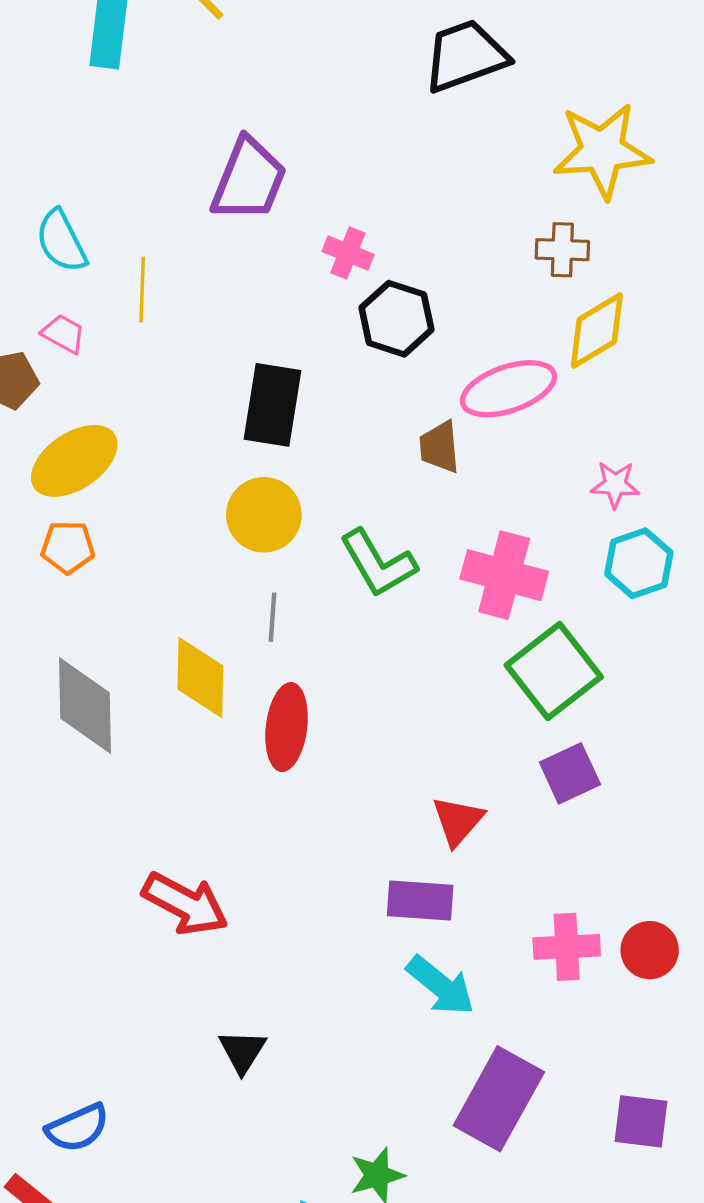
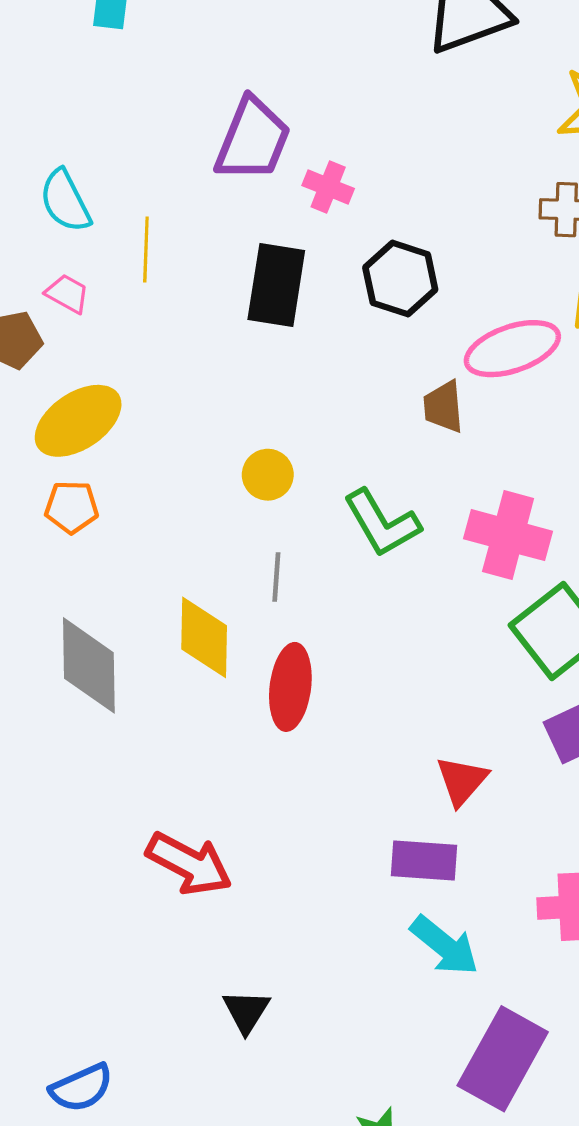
pink cross: (348, 253) -> (328, 187), moved
black rectangle: (273, 405) -> (276, 285), moved
yellow circle: (264, 515) -> (268, 475), size x0.7

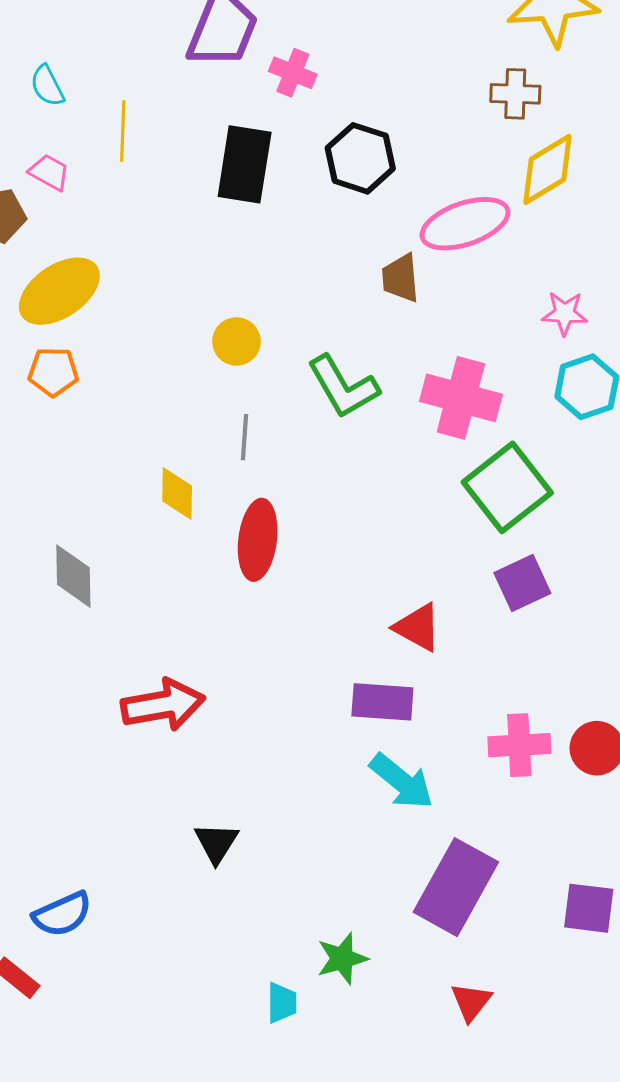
cyan semicircle: (65, 201) -> (47, 86), size x0.7
yellow diamond: (204, 637) -> (177, 493), size x0.7
gray diamond: (89, 665) -> (73, 576), moved, size x0.7
red triangle: (462, 781) -> (418, 627), turned -42
red arrow: (189, 864) -> (163, 705), turned -38

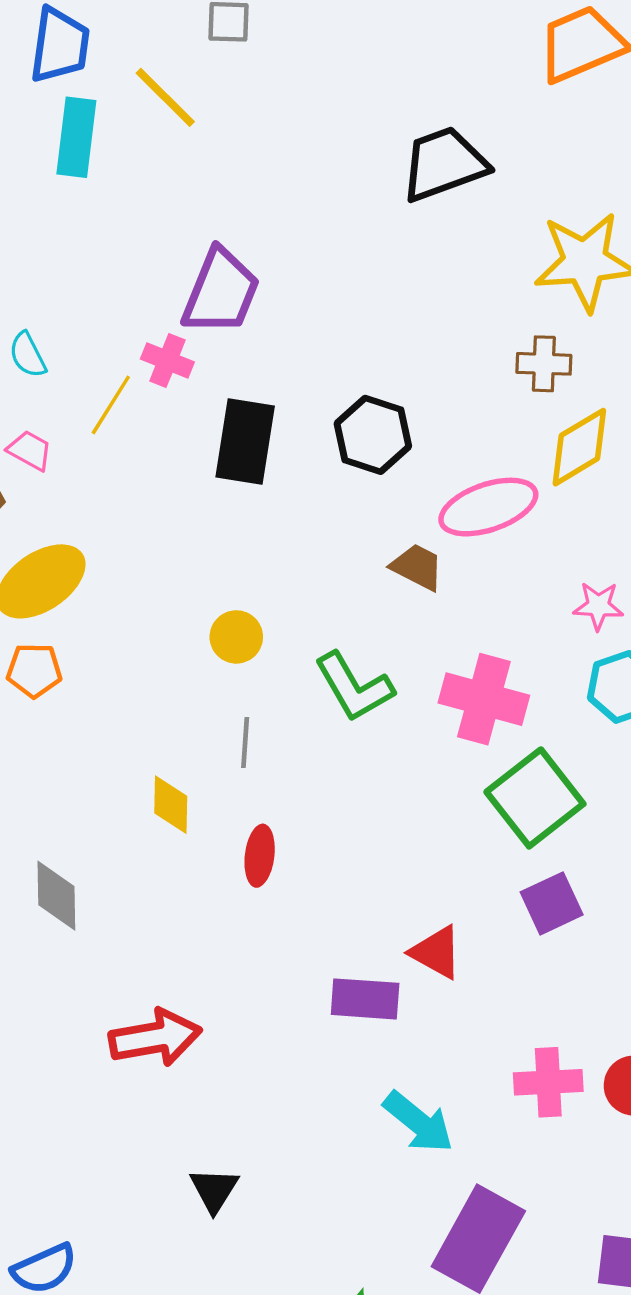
pink cross: (293, 73) -> (167, 360), moved
yellow line: (123, 131) -> (111, 405), turned 30
brown trapezoid: (401, 278) -> (417, 567), turned 122
red ellipse: (258, 540) -> (260, 856), size x0.7
purple rectangle: (382, 702) -> (365, 999), moved

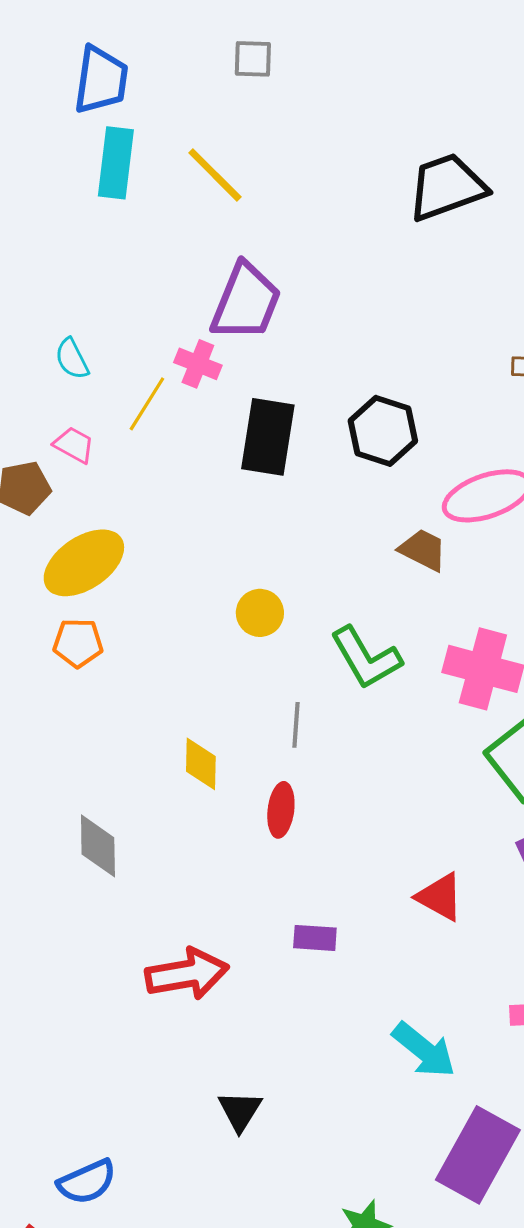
yellow line: (165, 97) -> (215, 175), moved
gray line: (245, 742) -> (296, 725), moved
purple rectangle: (365, 999) -> (315, 938), moved, size x0.7

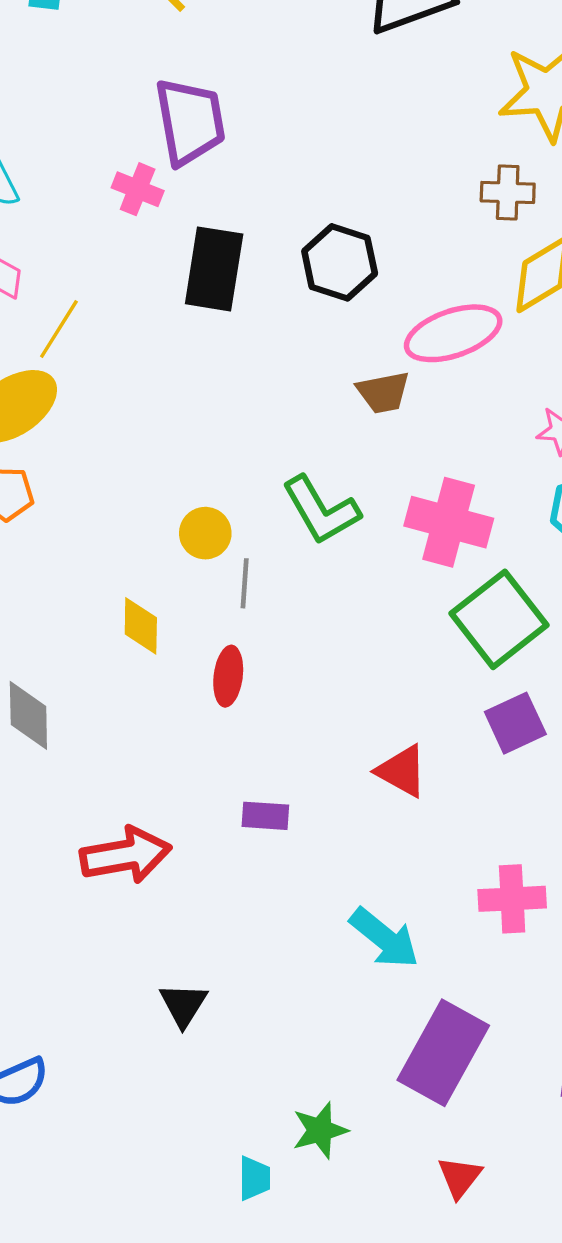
purple trapezoid: (246, 302) -> (190, 122), turned -32
yellow line: (147, 404) -> (59, 329), moved
brown trapezoid: (423, 550) -> (383, 392), turned 142
yellow circle: (260, 613) -> (205, 533), moved

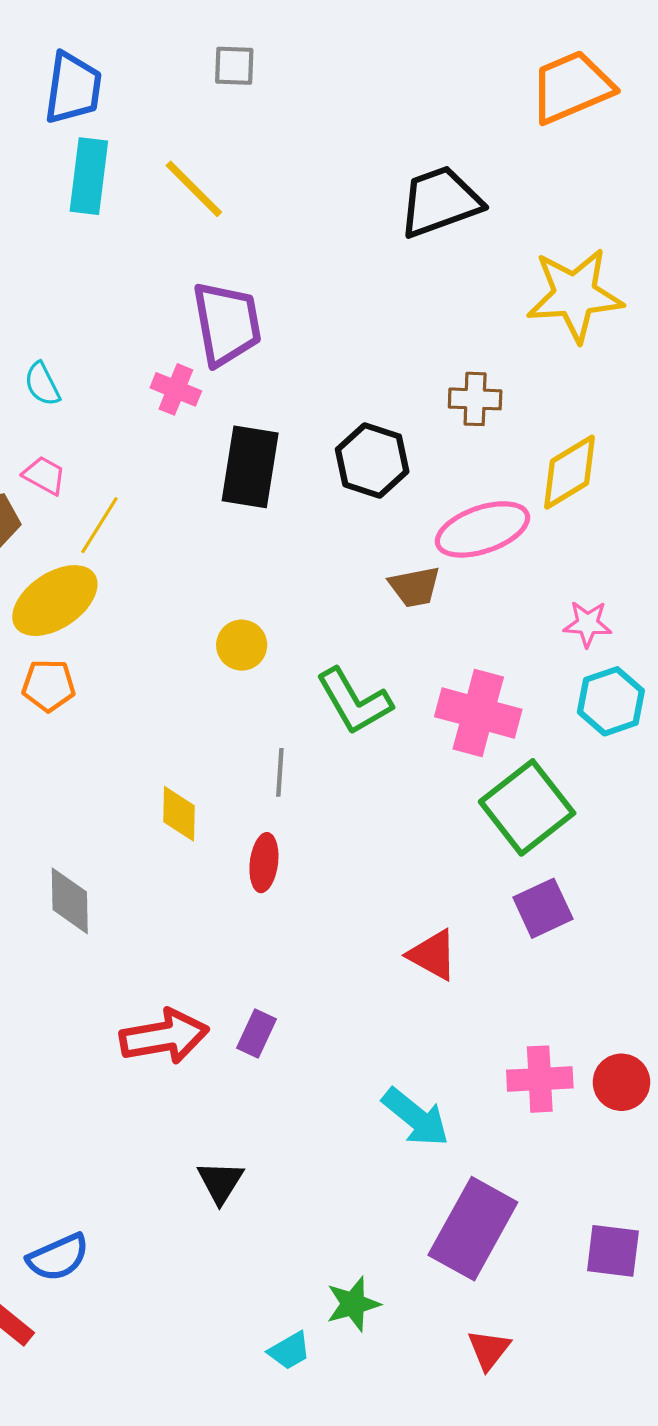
brown cross: (508, 192) -> (475, 399), moved
yellow circle: (205, 533) -> (242, 645), moved
purple rectangle: (265, 816) -> (257, 1033), moved, turned -69
cyan trapezoid: (254, 1178) -> (289, 1351), turned 60

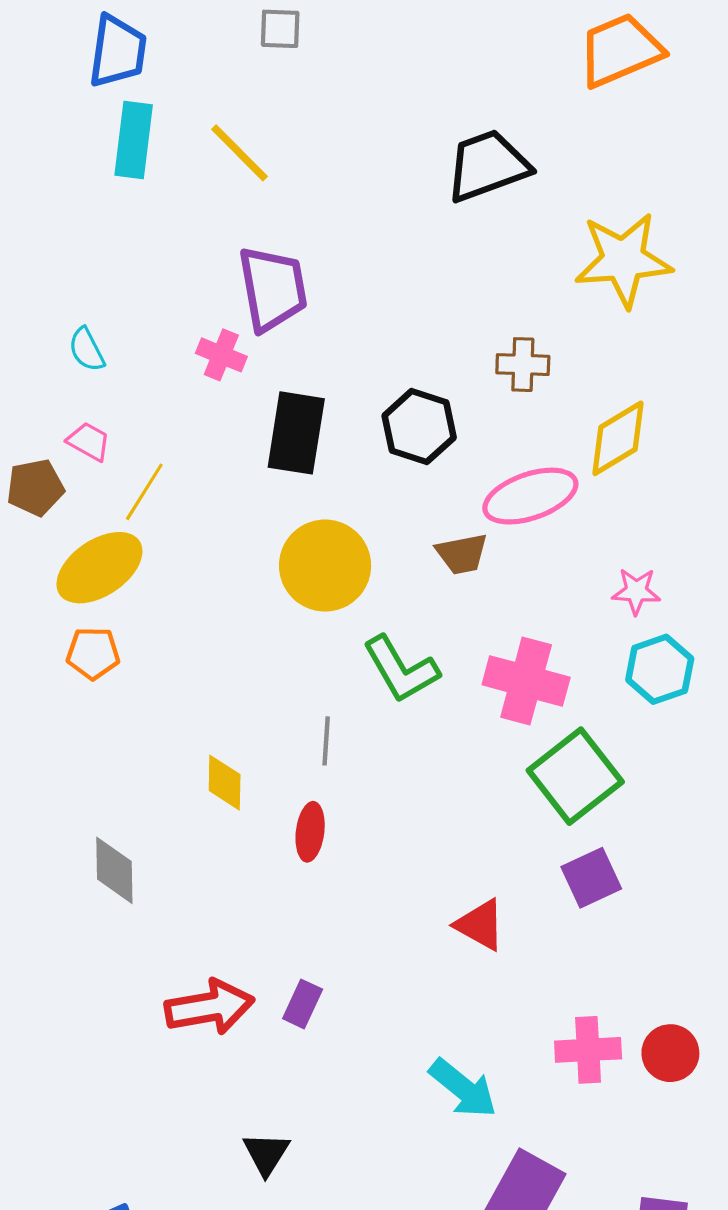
yellow circle: (242, 645) -> (325, 566), moved, size x1.8

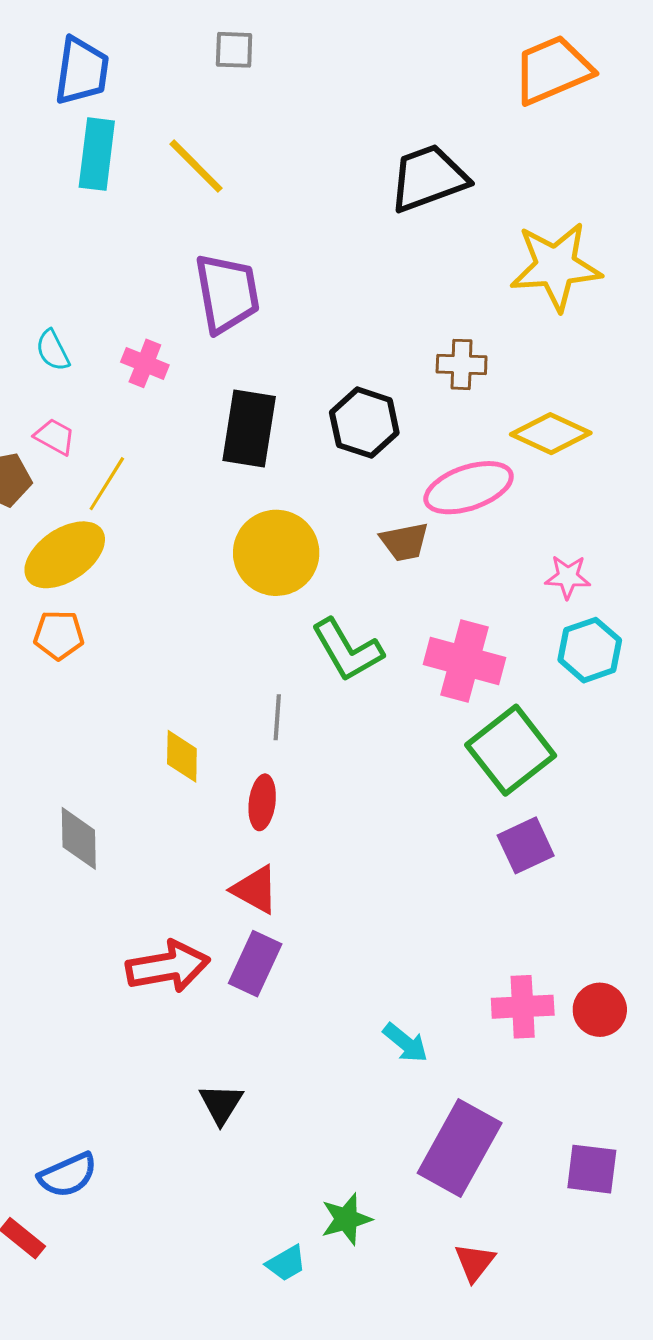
pink cross: (221, 355) -> (145, 363), moved
yellow diamond: (618, 438) -> (551, 434), turned 56
red triangle: (480, 925) -> (255, 889), moved
purple rectangle: (303, 1004) -> (255, 964), size x1.4
cyan arrow: (463, 1088) -> (405, 1043), size x0.7

